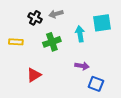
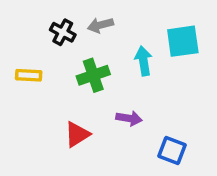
purple arrow: (82, 66) -> (129, 118), moved
red triangle: (34, 75) -> (77, 134), moved

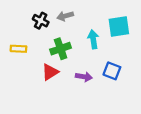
red triangle: (77, 134) -> (50, 72), moved
blue square: (172, 151) -> (112, 71), moved

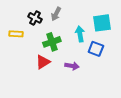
gray arrow: (65, 16) -> (56, 14), turned -48
yellow rectangle: (18, 49) -> (16, 34), moved
blue square: (112, 71) -> (96, 49), moved

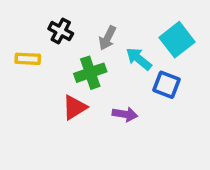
gray arrow: (56, 14) -> (108, 38), moved
cyan square: (102, 23) -> (177, 40), turned -30
cyan arrow: (80, 34) -> (139, 59), turned -42

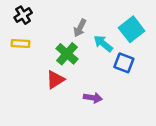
black cross: (61, 31) -> (23, 15), moved, turned 30
green cross: (90, 73) -> (67, 54), turned -30
purple arrow: (125, 114) -> (93, 98), moved

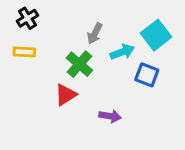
cyan arrow: (103, 43) -> (122, 52), turned 120

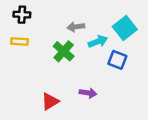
black cross: (27, 18) -> (22, 15), turned 35
gray arrow: (95, 34) -> (76, 27), turned 56
red triangle: (66, 95) -> (50, 101), moved

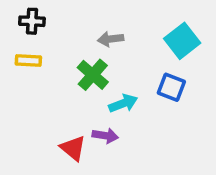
cyan arrow: (98, 41) -> (123, 103), moved
purple arrow: (88, 93) -> (105, 136), moved
red triangle: (50, 101) -> (73, 148), turned -48

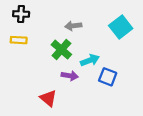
blue square: (171, 87) -> (108, 77), moved
cyan arrow: (123, 103) -> (90, 60), moved
purple arrow: (105, 136) -> (70, 76), moved

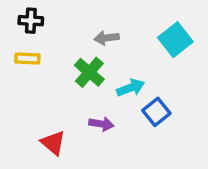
purple arrow: (70, 76) -> (101, 124), moved
blue square: (108, 77) -> (156, 112), turned 30
red triangle: (48, 98) -> (53, 143), moved

